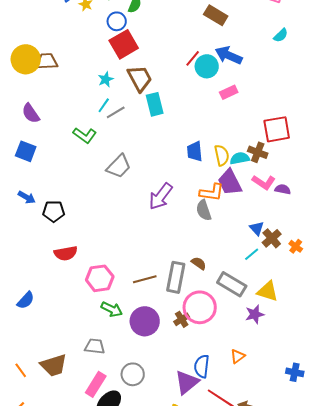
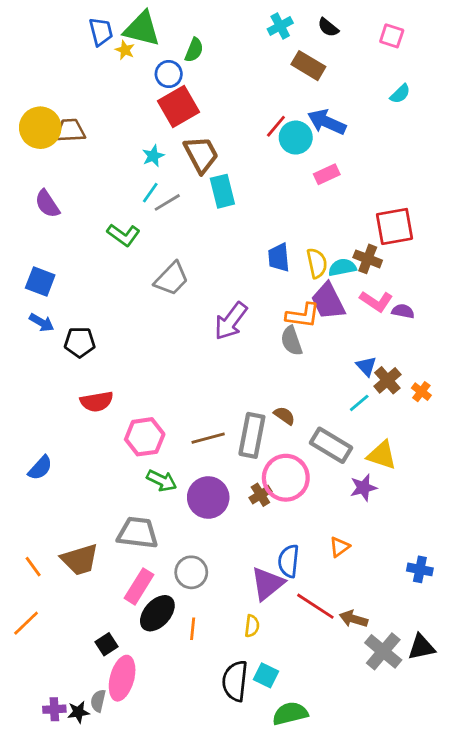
blue square: (26, 151) -> (40, 282), moved
gray trapezoid: (95, 346) -> (138, 533), size x1.4

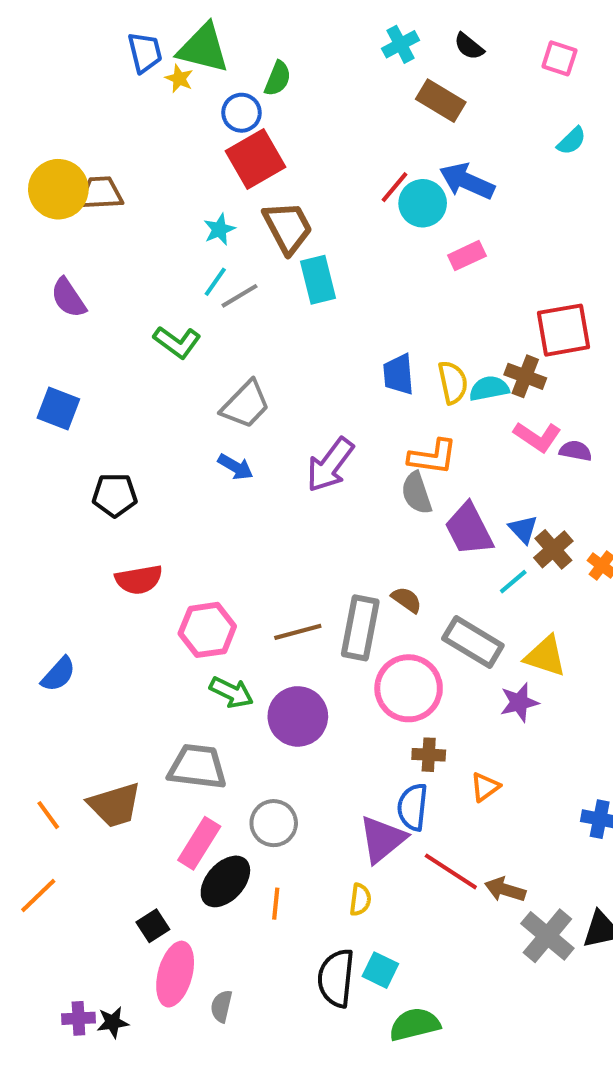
purple trapezoid: (328, 301) -> (469, 529), moved
blue arrow: (42, 322) -> (235, 467), moved
brown cross: (260, 495) -> (429, 755), moved, turned 35
gray semicircle: (98, 701) -> (221, 1006), moved

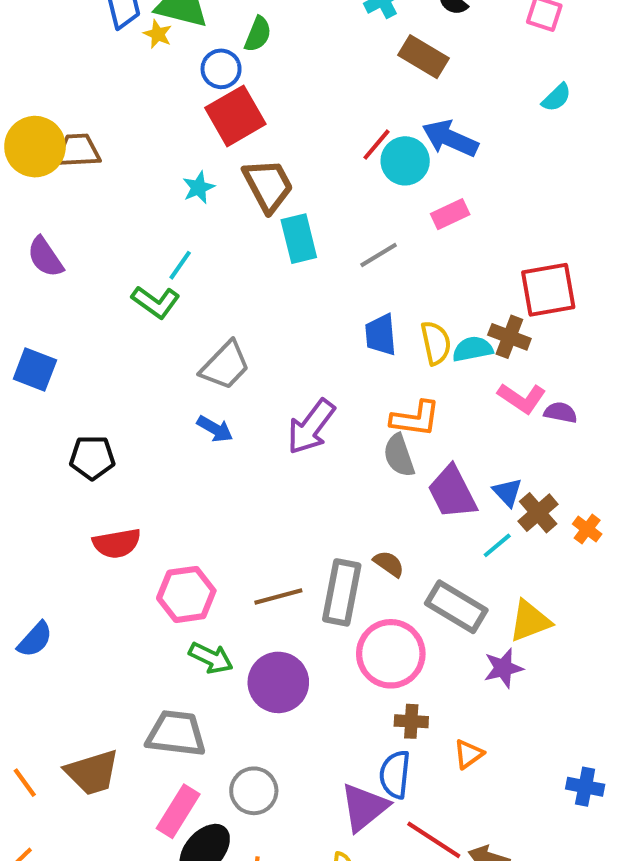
cyan line: (215, 282) -> (180, 265), moved
gray line: (239, 296) -> (379, 255), moved
yellow triangle: (545, 656) -> (530, 621), turned -39

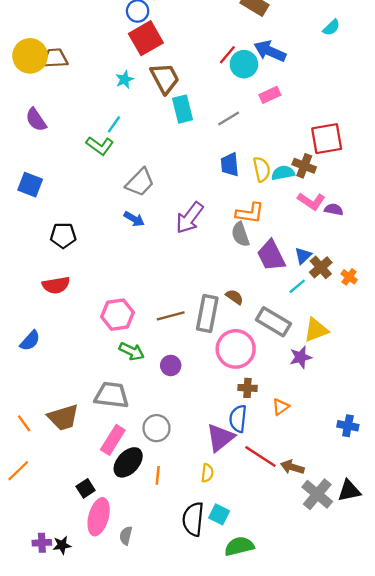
blue triangle: (507, 492) -> (303, 256), turned 30
red semicircle: (117, 543) -> (56, 285), moved
purple circle: (278, 682) -> (171, 365), size x0.6

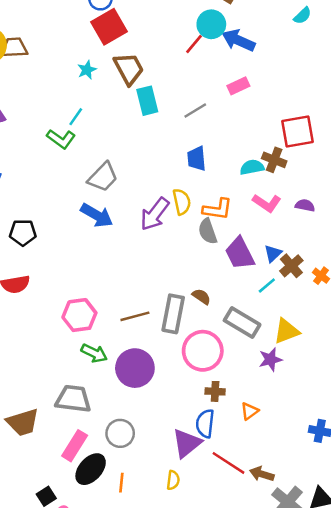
cyan circle: (244, 64) -> (211, 24), moved
yellow semicircle: (262, 169) -> (182, 202), moved
pink L-shape: (311, 201) -> (267, 203), moved
blue arrow: (134, 219) -> (97, 215), size x1.5
purple circle: (171, 365) -> (135, 368), size x1.8

